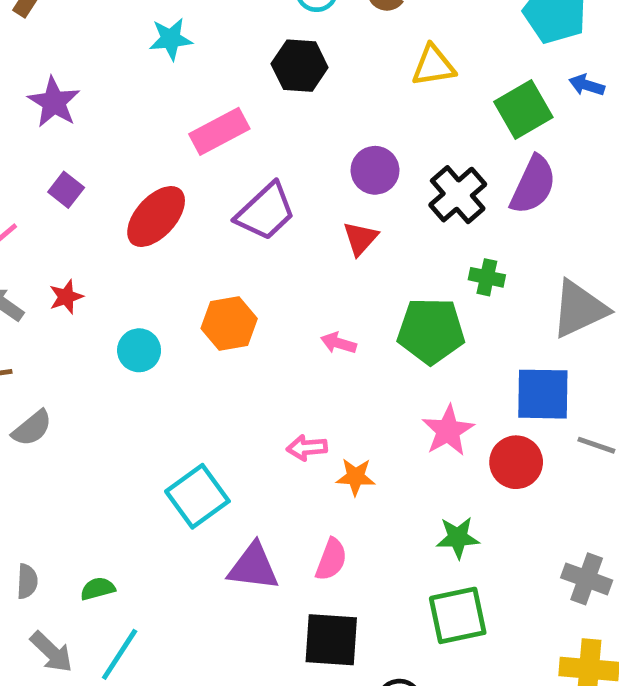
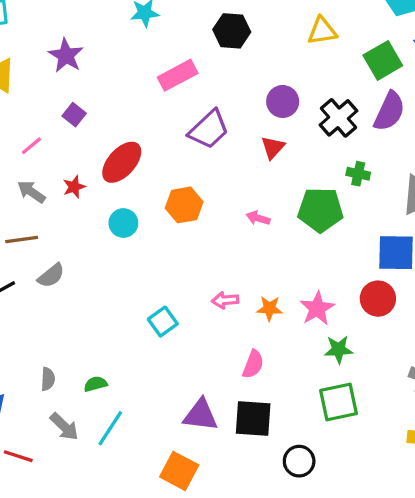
red ellipse: (156, 217) -> (122, 162), moved
pink star: (448, 431) -> (317, 308), moved
pink arrow: (307, 448) -> (225, 300), moved
cyan square: (197, 496) -> (163, 322), size x0.7
purple triangle: (253, 567) -> (201, 415), moved

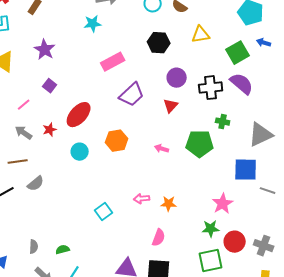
black hexagon: (232, 31) -> (159, 43), moved
purple semicircle: (389, 111) -> (242, 84), turned -75
black cross: (338, 118) -> (211, 88), turned 35
red circle: (378, 299) -> (235, 242), moved
pink star: (317, 308) -> (223, 204), moved

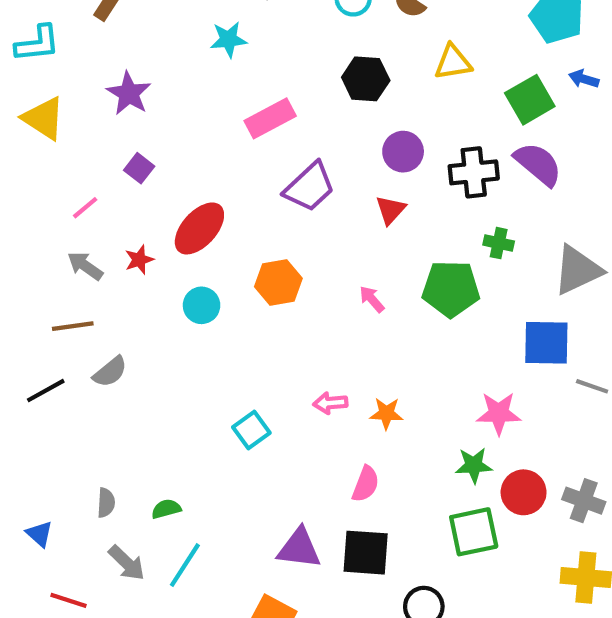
pink arrow: (162, 149) -> (372, 299), turned 32
pink star: (223, 204) -> (499, 413), turned 30

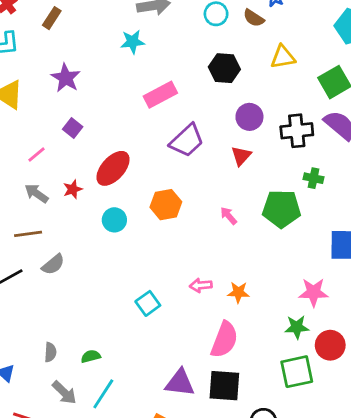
pink semicircle: (366, 484) -> (224, 340), size x1.5

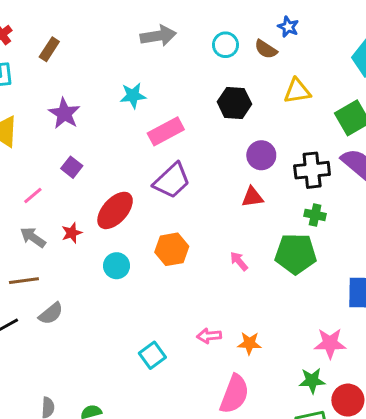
cyan star: (133, 42) -> (133, 96), moved
purple trapezoid: (187, 141) -> (172, 181), moved
red triangle: (241, 156) -> (252, 197), turned 40
green cross: (314, 178) -> (315, 215), moved

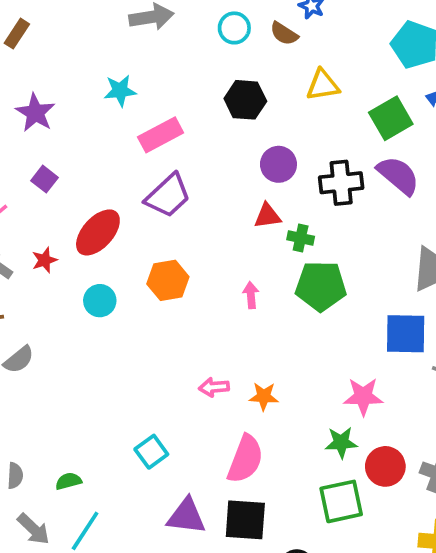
green cross: (315, 215) -> (301, 238), moved
pink arrow: (239, 261) -> (251, 295), turned 36
cyan square: (152, 355) -> (151, 452), moved

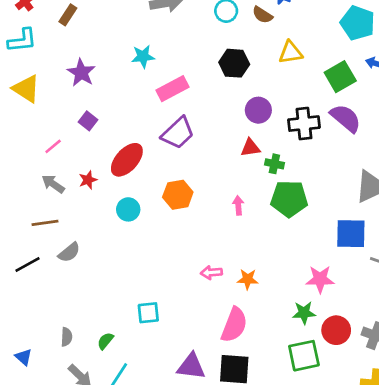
cyan square: (151, 452) -> (148, 313), moved, turned 30
green semicircle: (68, 481) -> (105, 341), turned -36

